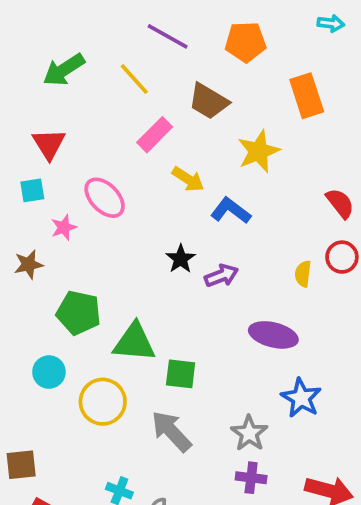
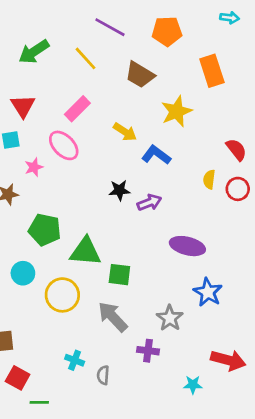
pink rectangle: (155, 135) -> (77, 109), moved
black star: (181, 259) -> (119, 190), turned 30
yellow semicircle: (303, 274) -> (209, 179), moved
purple cross: (251, 478) -> (148, 351), moved

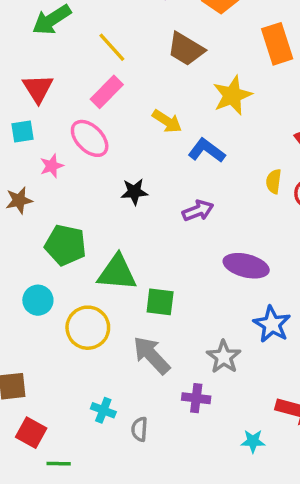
yellow line: (85, 58) -> (112, 47), moved
black star: (119, 190) -> (134, 192), moved

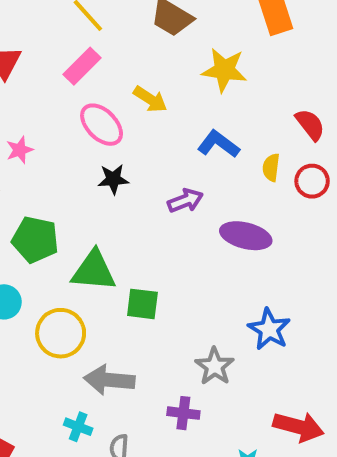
yellow star: (232, 95) -> (224, 70), turned 30
pink ellipse: (90, 138) -> (102, 125), moved
blue L-shape: (207, 150) -> (218, 144), moved
purple ellipse: (246, 266) -> (246, 236), moved
gray arrow: (151, 355) -> (109, 380), moved, turned -42

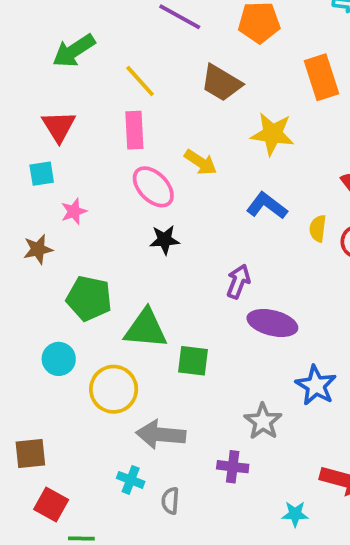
pink rectangle: (82, 66) -> (134, 130), turned -48
purple arrow: (185, 201) -> (238, 281), moved, turned -48
purple ellipse: (246, 236) -> (272, 323), moved

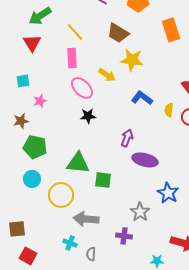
red triangle: (59, 126) -> (32, 43), moved
yellow star: (272, 134) -> (132, 60), moved
green pentagon: (89, 298) -> (35, 147), moved

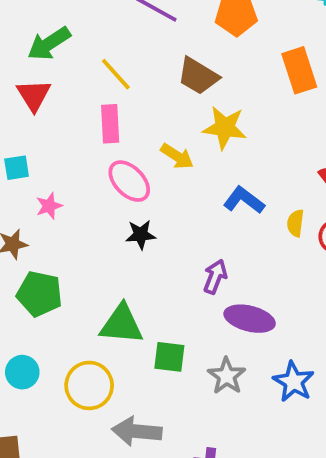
cyan circle: (32, 179) -> (22, 372), moved
gray star: (140, 212) -> (227, 376), moved

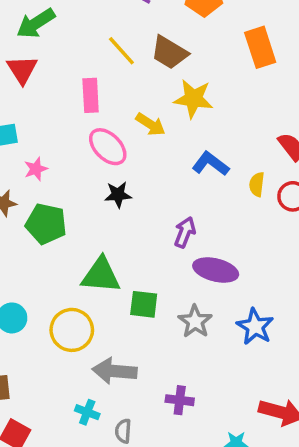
yellow line: (116, 74) -> (121, 51), moved
green pentagon: (39, 294) -> (46, 224), moved

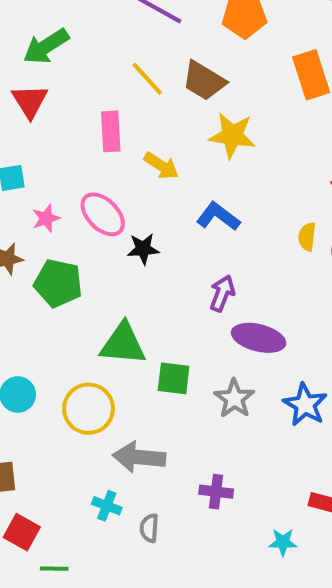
yellow arrow: (151, 124) -> (161, 166), moved
pink ellipse: (108, 147) -> (103, 214), moved
blue L-shape: (211, 164) -> (218, 216), moved

